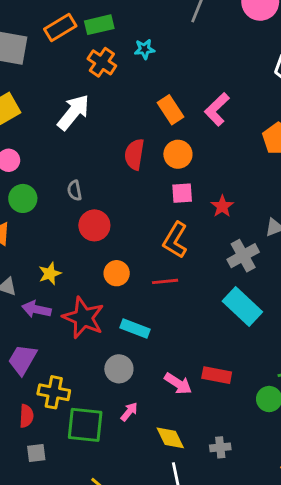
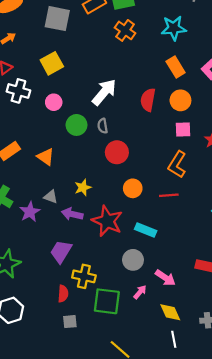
cyan star: (144, 49) -> (174, 28), moved, size x1.6
white arrow: (73, 112) -> (104, 92), moved
green circle: (23, 198) -> (77, 125), moved
pink arrow: (178, 384) -> (165, 278), moved

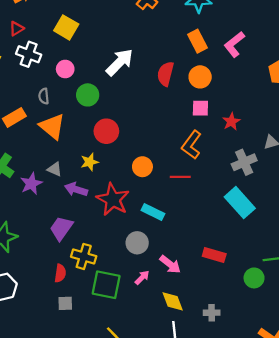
yellow square: (52, 63) -> (66, 27), turned -35
gray semicircle: (103, 126) -> (44, 96), moved
red circle: (117, 152) -> (106, 131), moved
orange triangle: (46, 157) -> (52, 126), size x1.4

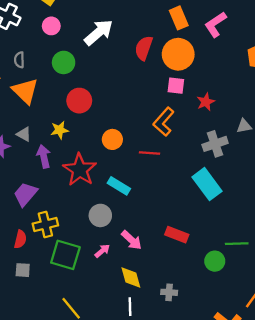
pink circle: (65, 69) -> (51, 26), moved
orange circle: (200, 77) -> (178, 54), size x1.4
purple arrow: (76, 189) -> (44, 156), turned 55
yellow cross: (84, 256) -> (45, 225), turned -35

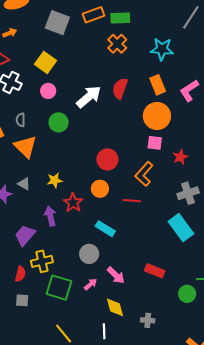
red semicircle: (144, 48) -> (120, 88), moved
red circle: (79, 101) -> (107, 159), moved
purple arrow: (44, 156) -> (50, 216), moved
red star: (80, 170) -> (73, 203), moved, size x0.7
white line: (130, 307) -> (104, 331), moved

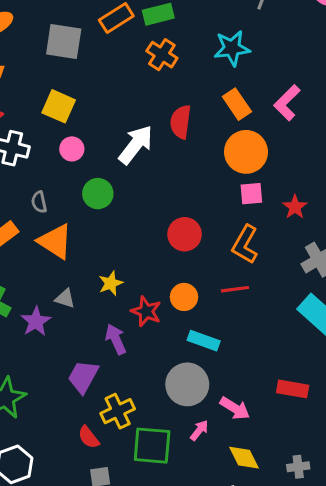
orange circle: (100, 189) -> (184, 297), moved
gray circle: (89, 254) -> (187, 384), size x1.4
red semicircle: (20, 274) -> (89, 437), turned 140

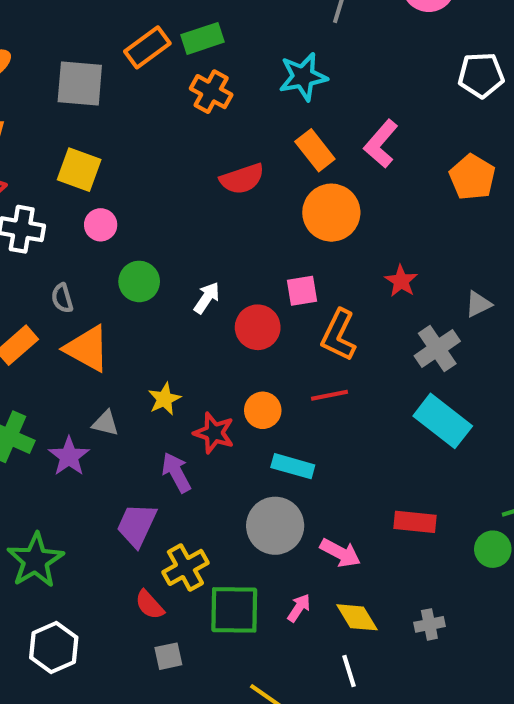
red semicircle: (181, 122) -> (242, 179), turned -112
white arrow: (136, 145) -> (207, 298), moved, size x0.6
pink square: (251, 194) -> (302, 291), moved
pink arrow: (199, 430) -> (299, 608), moved

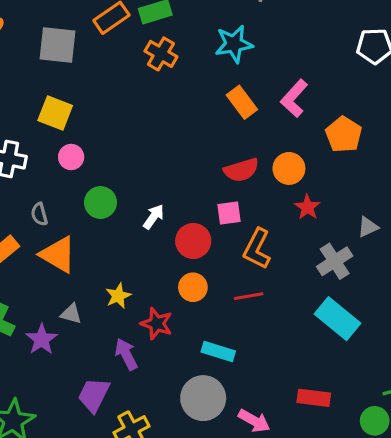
orange pentagon: (472, 177) -> (344, 135), moved
red semicircle: (242, 179) -> (241, 170), moved
orange circle: (331, 213) -> (289, 168), moved, size x0.7
orange circle: (263, 410) -> (193, 287), moved

